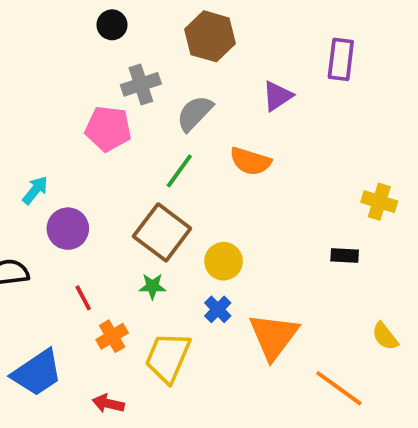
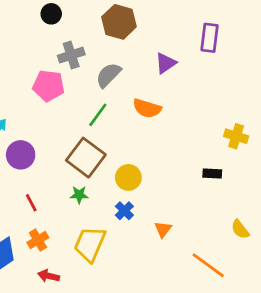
orange cross: (112, 336) -> (38, 240), moved
orange triangle: (274, 336) -> (163, 229), size x0.5

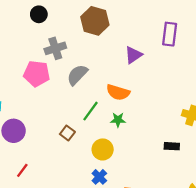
gray semicircle: (108, 75) -> (77, 75), moved
green line: (98, 115) -> (90, 111), moved
brown square: (86, 158) -> (67, 133), size x0.5
green star: (79, 195) -> (118, 120), moved
red line: (31, 203) -> (22, 170), turned 64

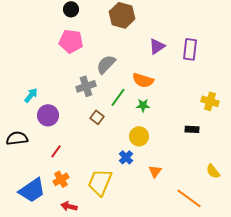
purple rectangle: (170, 34) -> (190, 49), moved
gray cross: (55, 48) -> (86, 86), moved
pink pentagon: (37, 74) -> (71, 41), moved
yellow circle: (103, 149) -> (139, 136), moved

